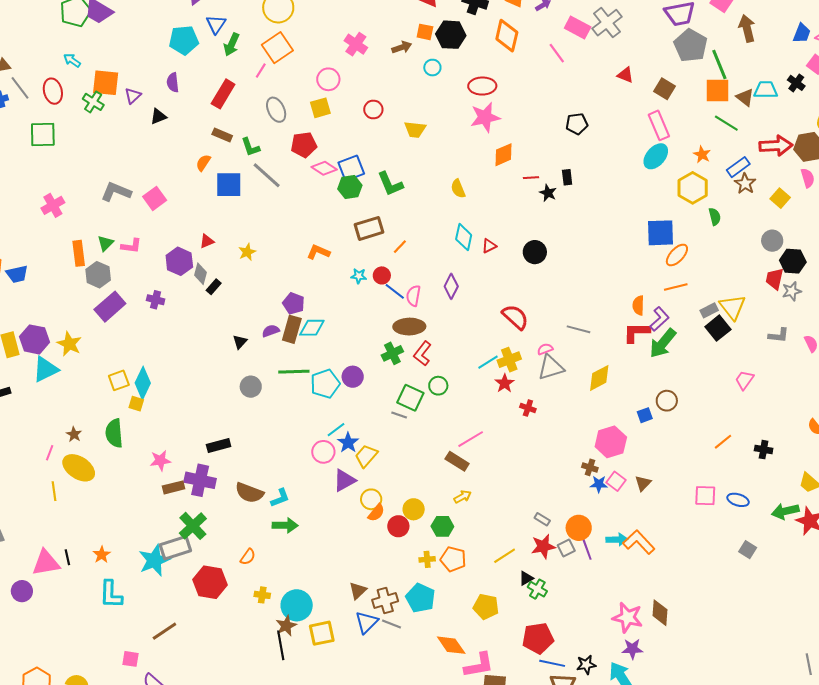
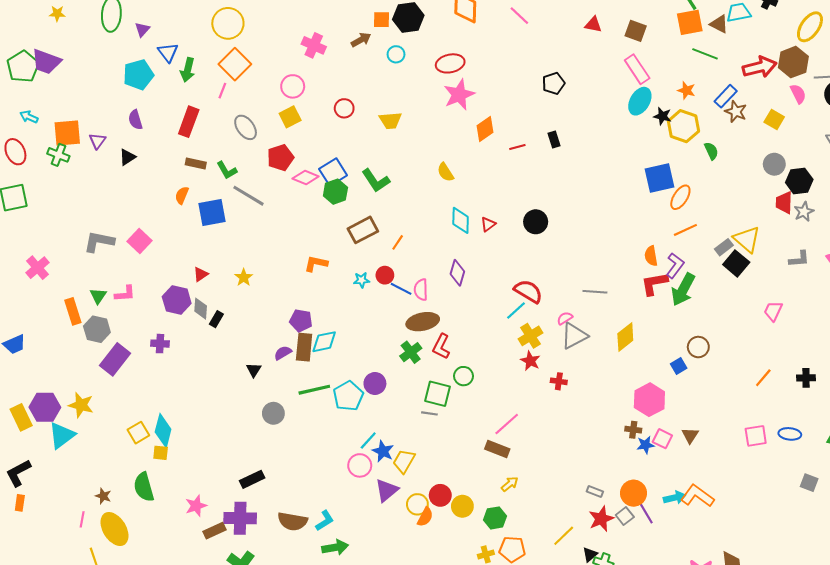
black star: (548, 193) -> (662, 116), moved
cyan line: (488, 362) -> (516, 310), moved
yellow ellipse: (79, 468) -> (114, 529), turned 36
red circle: (398, 526) -> (440, 495), moved

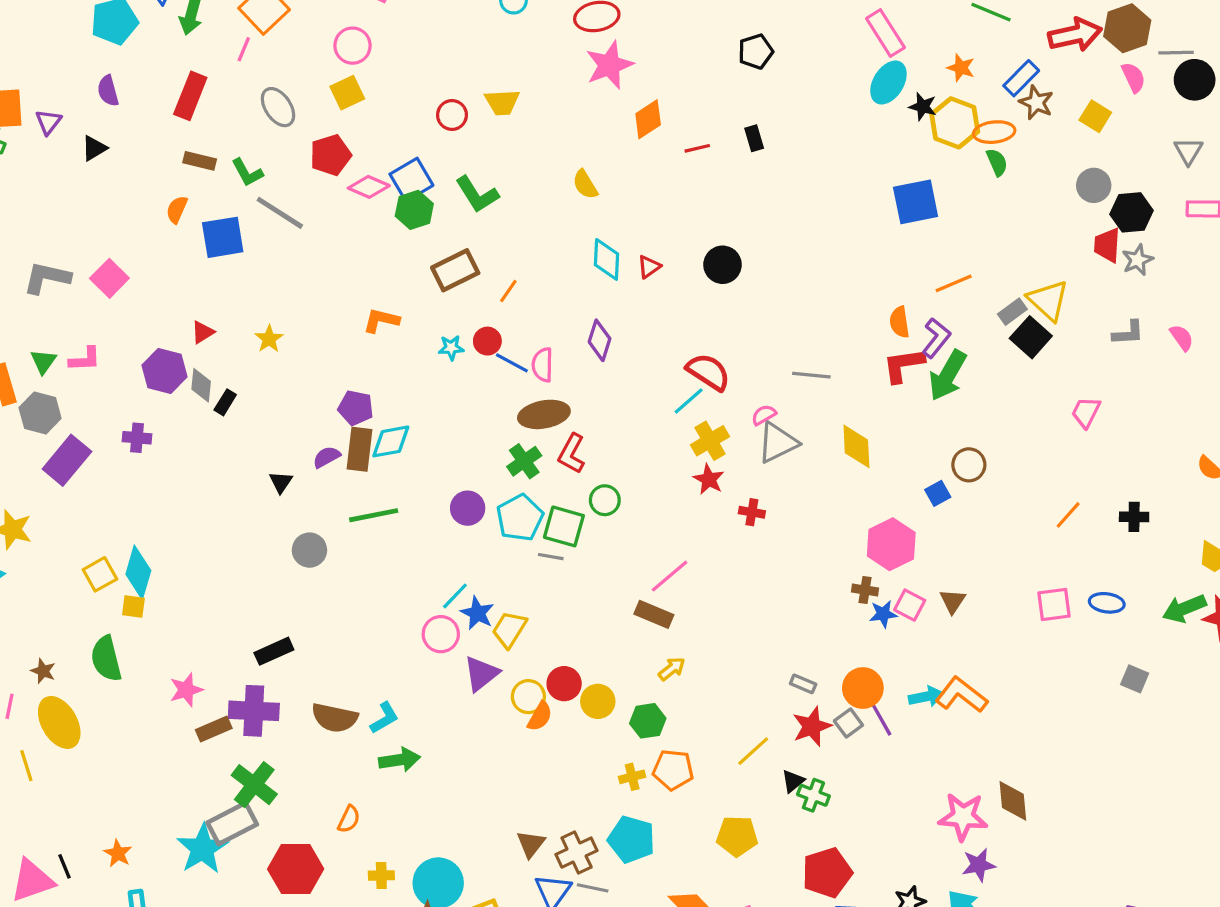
red circle: (344, 108) -> (452, 115), moved
orange ellipse: (680, 197) -> (994, 132), moved, turned 50
yellow diamond: (625, 337) -> (856, 446), turned -56
cyan pentagon: (348, 396) -> (520, 518), moved

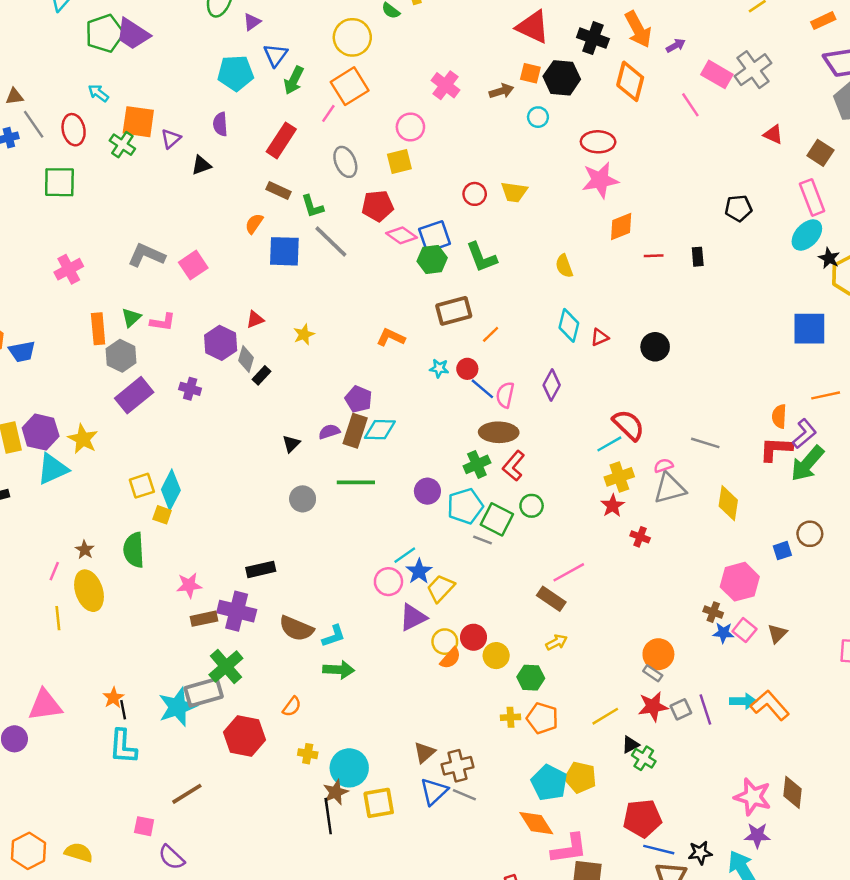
black pentagon: (756, 52) -> (738, 208), moved
orange circle: (863, 688) -> (658, 654), moved
cyan pentagon: (631, 839) -> (549, 783), moved
black line: (65, 866) -> (123, 710), moved

